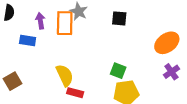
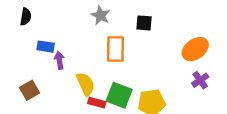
purple arrow: (40, 21) -> (59, 60), moved
orange rectangle: (65, 23) -> (115, 49), moved
green square: (118, 71) -> (119, 95), moved, size x1.5

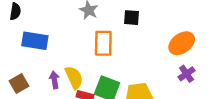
blue rectangle: (46, 47) -> (35, 41), size x1.5
purple arrow: (59, 60) -> (54, 80), moved

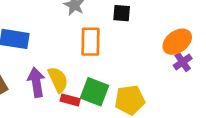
purple cross: (187, 74) -> (183, 62), moved
purple arrow: (54, 80) -> (36, 82), size x1.5

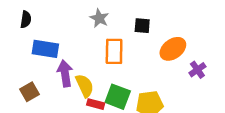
orange ellipse: (177, 42) -> (173, 49), moved
purple arrow: (36, 82) -> (65, 73), moved

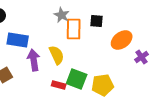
orange rectangle: (114, 51) -> (74, 29), moved
yellow semicircle: (85, 86) -> (57, 55), moved

